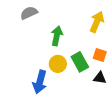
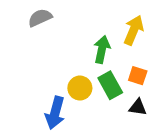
green arrow: (57, 36) -> (102, 49), moved

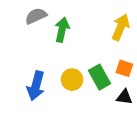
green arrow: (102, 49) -> (62, 30), moved
blue arrow: (55, 113) -> (36, 86), moved

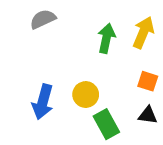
green arrow: (62, 30) -> (106, 38), moved
green rectangle: (99, 77) -> (106, 124), moved

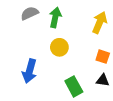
green arrow: (106, 38) -> (55, 17), moved
yellow circle: (86, 95) -> (59, 47), moved

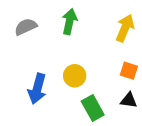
gray semicircle: (30, 13) -> (26, 27), moved
yellow circle: (59, 47) -> (75, 76), moved

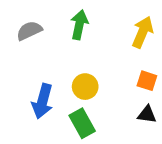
green rectangle: (93, 108) -> (82, 123), moved

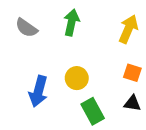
gray semicircle: (29, 31) -> (26, 28), turned -120
green rectangle: (82, 123) -> (93, 111), moved

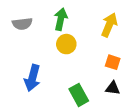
gray semicircle: (26, 28) -> (22, 24), turned -42
yellow circle: (77, 78) -> (66, 44), moved

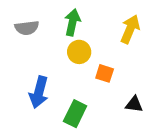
orange square: (113, 62) -> (105, 73), moved
green rectangle: (79, 95) -> (75, 114), moved, turned 55

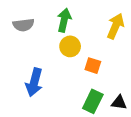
black triangle: (134, 104) -> (119, 103), moved
green rectangle: (75, 114) -> (93, 101), moved

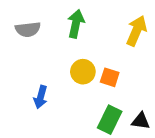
yellow circle: (70, 46) -> (83, 72), moved
blue arrow: (34, 82) -> (41, 97), size x0.7

